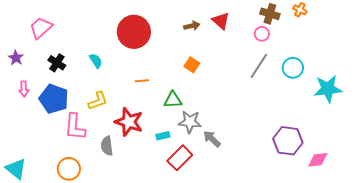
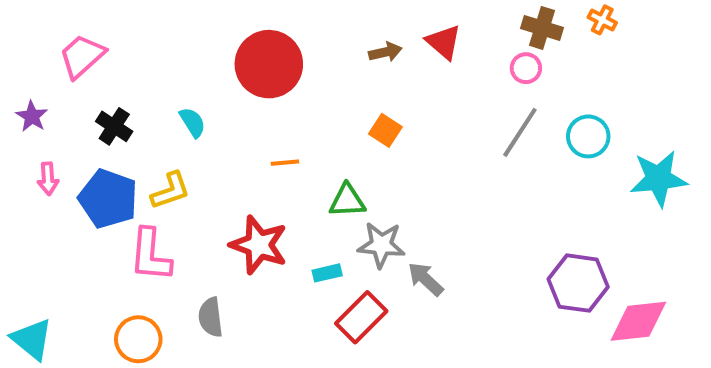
yellow L-shape: (98, 101) -> (170, 191), moved
gray semicircle: (107, 146) -> (211, 317), moved
pink diamond: (318, 160) -> (638, 321), size x1.4

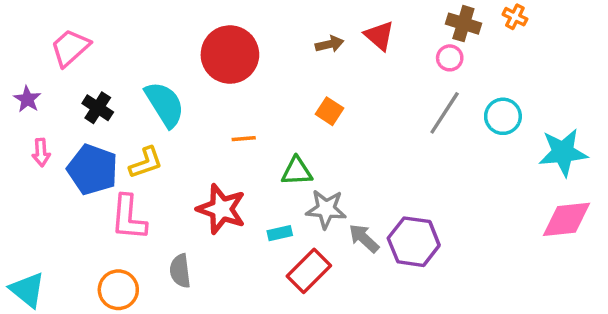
cyan semicircle: (193, 122) -> (165, 104), size x1.8
purple hexagon: (578, 283) -> (414, 242), moved
pink diamond: (638, 321) -> (566, 219), moved

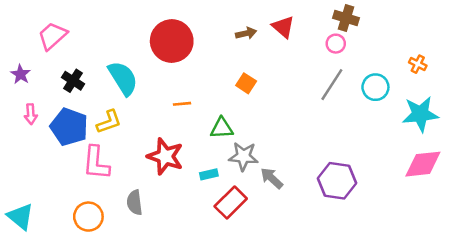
orange cross: (515, 17) -> (418, 64), moved
purple hexagon: (414, 242) -> (337, 181), moved

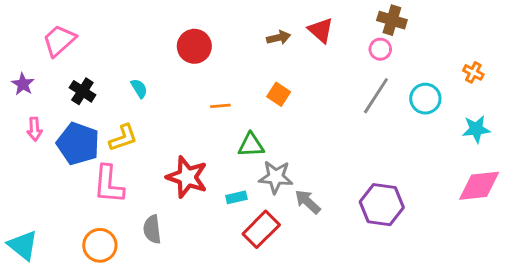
red circle: (172, 41) -> (194, 46), size x0.7
cyan semicircle: (123, 78) -> (139, 88), size x0.5
orange line: (182, 104) -> (220, 106), moved
cyan star: (420, 114) -> (476, 129), size x0.7

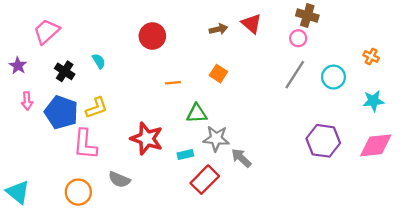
cyan semicircle: (139, 88) -> (99, 61), moved
purple hexagon: (382, 205) -> (323, 141), moved
gray semicircle: (152, 229) -> (119, 180), turned -60

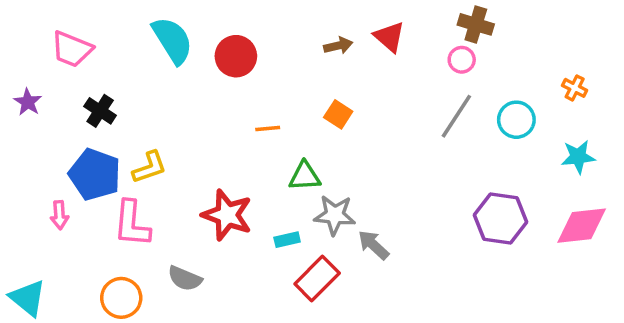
pink trapezoid: (46, 31) -> (72, 49), turned -116
cyan semicircle: (99, 61) -> (172, 40), moved, size x2.0
pink arrow: (27, 101) -> (60, 215), moved

